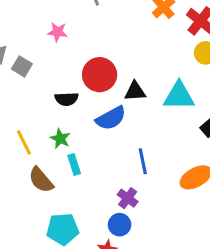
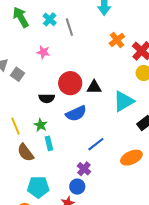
black triangle: (135, 91) -> (94, 87), moved
cyan triangle: (179, 96) -> (124, 101), turned -35
blue line: (143, 161) -> (96, 144), turned 60

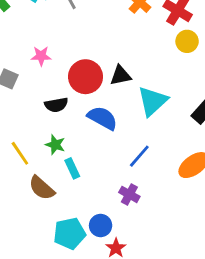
pink star: (43, 52) -> (41, 56), moved
cyan triangle: (124, 101) -> (153, 101), moved
blue semicircle: (76, 113) -> (102, 118), turned -115
blue circle: (77, 187) -> (101, 226), moved

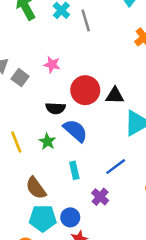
blue semicircle: (102, 118) -> (75, 131), moved
cyan rectangle: (72, 168) -> (74, 170), moved
brown semicircle: (42, 188) -> (36, 188), moved

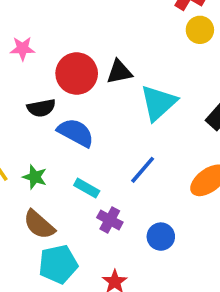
green star: (47, 141) -> (35, 177), moved
cyan rectangle: (74, 170) -> (87, 188), turned -35
purple cross: (100, 197) -> (110, 220), moved
blue circle: (70, 217) -> (161, 237), moved

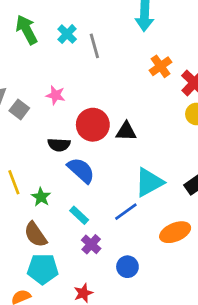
cyan triangle: (158, 103) -> (149, 182), moved

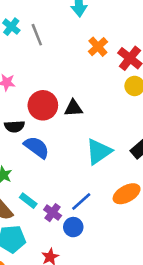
blue line: (126, 212) -> (81, 201), moved
cyan rectangle: (79, 215) -> (28, 201), moved
blue circle: (127, 267) -> (73, 227), moved

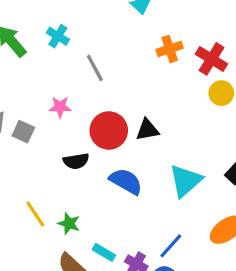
gray line: (37, 35) -> (95, 68), moved
orange cross: (98, 47) -> (170, 49), turned 30
blue semicircle: (37, 147) -> (126, 181), moved

